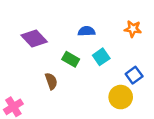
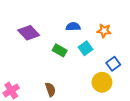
orange star: (133, 29) -> (104, 31), moved
brown semicircle: (51, 81) -> (50, 89), moved

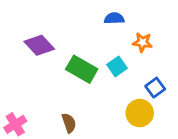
blue semicircle: (73, 27) -> (114, 18), moved
green rectangle: (60, 50) -> (82, 69), size x1.5

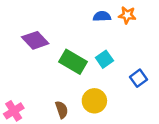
orange star: (142, 42) -> (127, 15), moved
yellow circle: (140, 113) -> (94, 101), moved

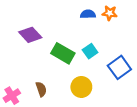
blue square: (139, 78) -> (119, 67), size x1.5
brown semicircle: (62, 110) -> (41, 89), moved

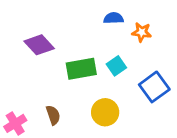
orange star: (110, 13) -> (142, 32), moved
green rectangle: (63, 53) -> (81, 69), turned -40

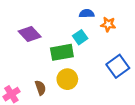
cyan square: (116, 66) -> (80, 37), moved
yellow circle: (105, 112) -> (67, 79), moved

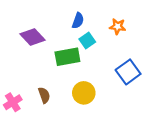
blue semicircle: (87, 14) -> (78, 21), moved, turned 112
yellow circle: (67, 79) -> (84, 93), moved

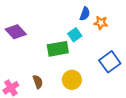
blue semicircle: (78, 21) -> (85, 14), moved
purple diamond: (33, 37) -> (16, 32), moved

